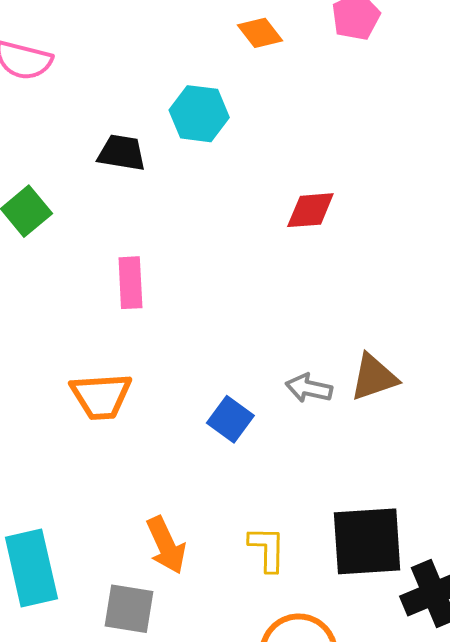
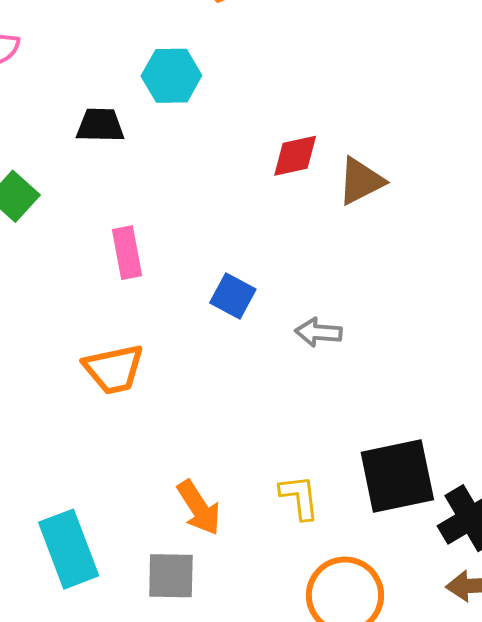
brown triangle: (374, 377) -> (361, 181), moved
blue square: (230, 419) -> (233, 296), moved

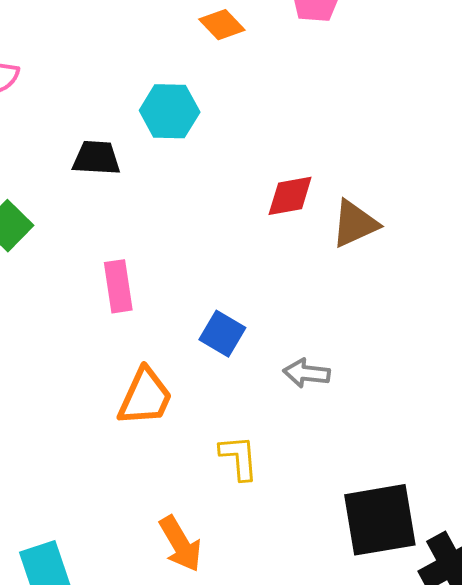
orange trapezoid: (114, 369) -> (145, 397), moved, turned -56
yellow L-shape: (299, 497) -> (239, 458), moved

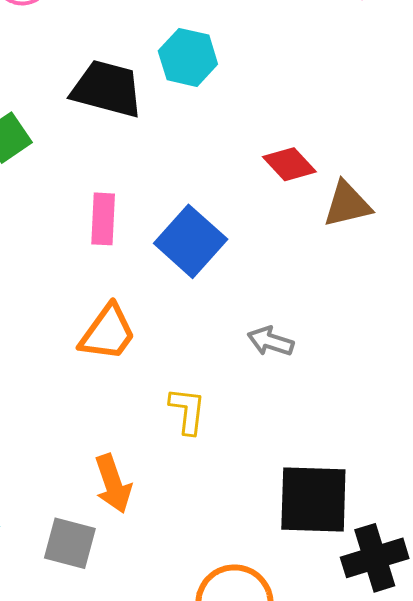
black trapezoid: (96, 158) -> (107, 89), size x1.5
red diamond: (290, 196) -> (289, 164), turned 46
blue square: (222, 334) -> (191, 241), moved, size x1.5

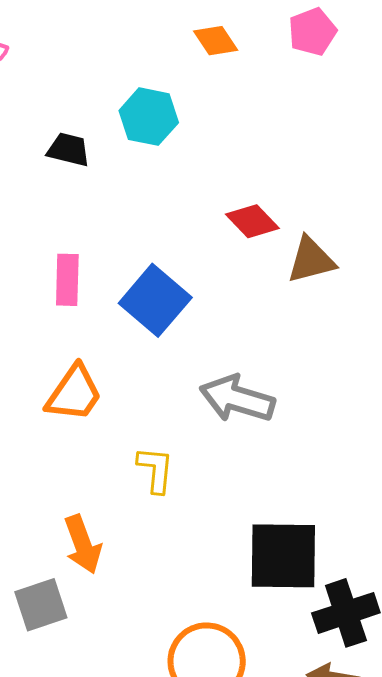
black trapezoid: (107, 89) -> (68, 150), size x0.6
gray arrow: (270, 341) -> (237, 399), size x1.6
gray square: (70, 543) -> (41, 605), turned -32

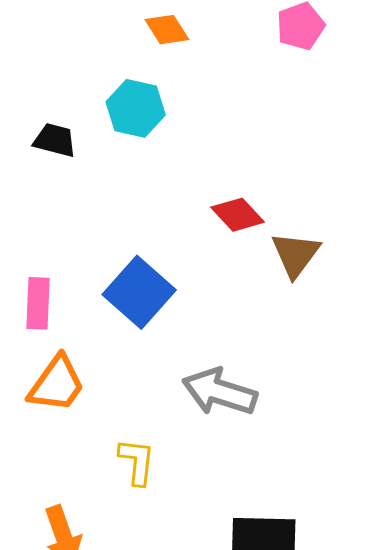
orange diamond: (216, 41) -> (167, 30), moved
brown triangle: (311, 260) -> (296, 254), turned -40
pink rectangle: (67, 280) -> (38, 303), moved

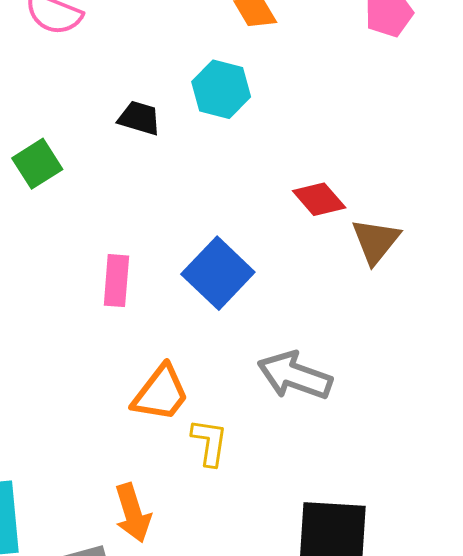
orange trapezoid: (57, 384) -> (161, 393), moved

